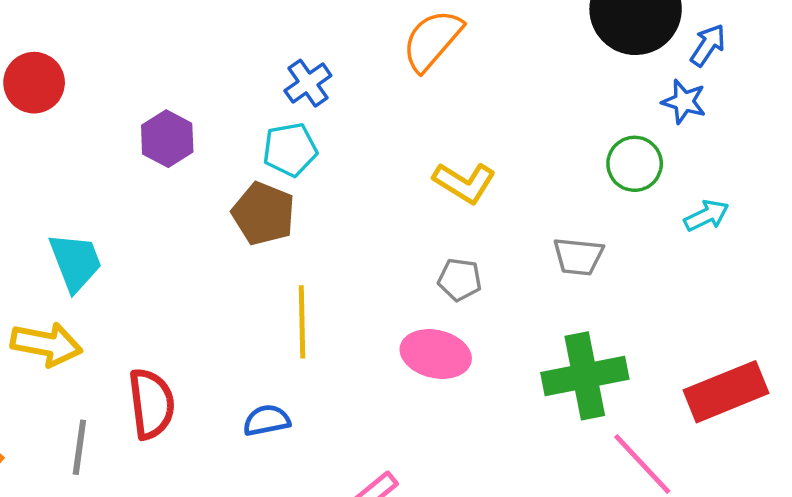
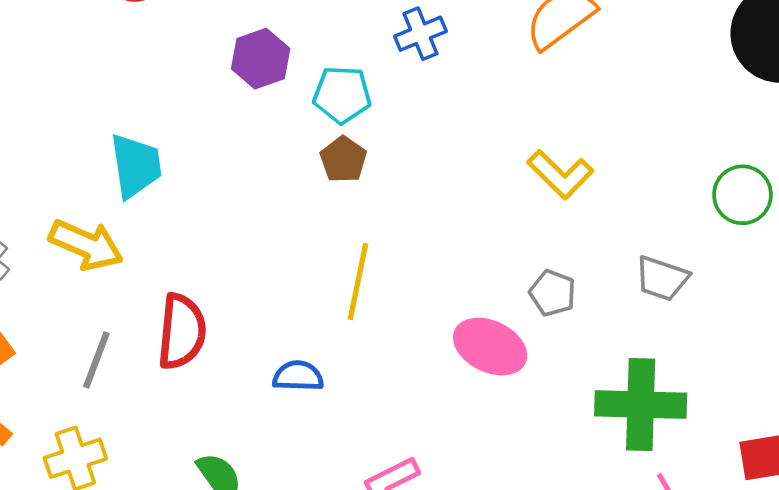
cyan pentagon: (290, 150) -> (342, 95), moved
brown pentagon: (263, 214) -> (343, 159), size x0.7
gray pentagon: (460, 280) -> (553, 293), moved

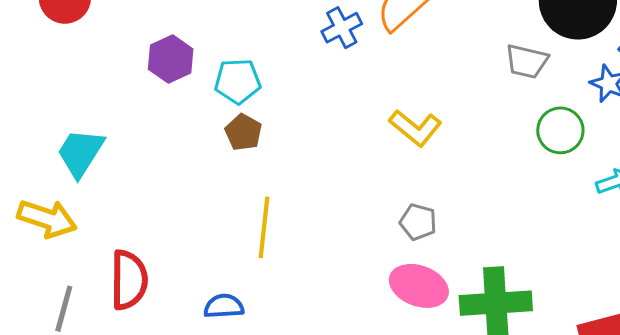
blue cross: (420, 34) -> (342, 28), moved
cyan trapezoid: (136, 166) -> (80, 153), turned -134
gray trapezoid: (662, 278) -> (527, 61), moved
pink ellipse: (490, 347) -> (419, 286), moved

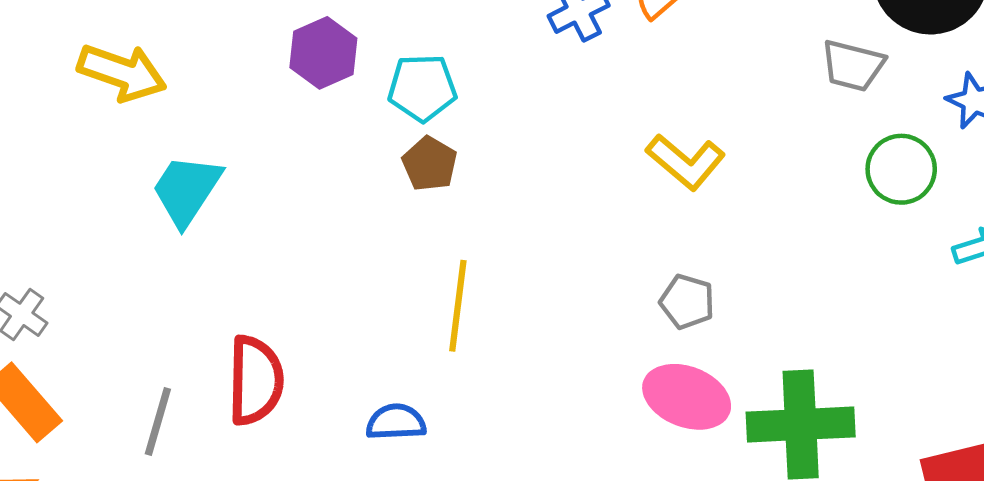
yellow arrow: (47, 219) -> (122, 73), moved

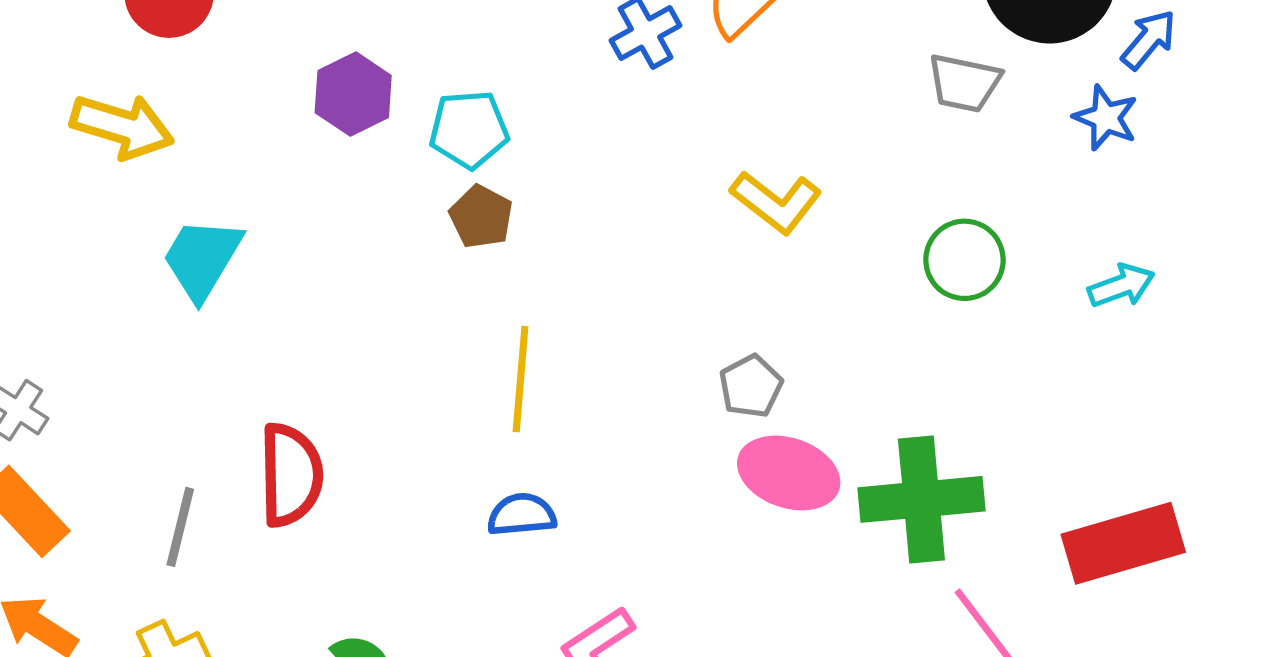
green circle: (901, 169) -> (964, 260), moved
gray pentagon: (687, 302) -> (751, 386), moved, turned 30
blue semicircle: (396, 422) -> (522, 515), moved

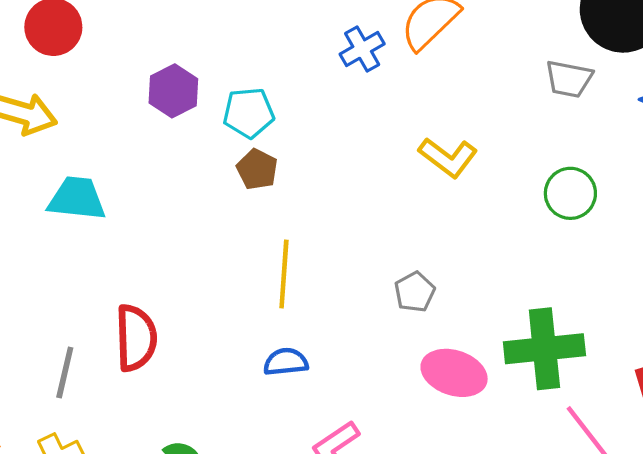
cyan trapezoid: (202, 259) -> (77, 199), turned 66
gray pentagon: (751, 386) -> (415, 292), moved
pink ellipse: (789, 473) -> (454, 373), moved

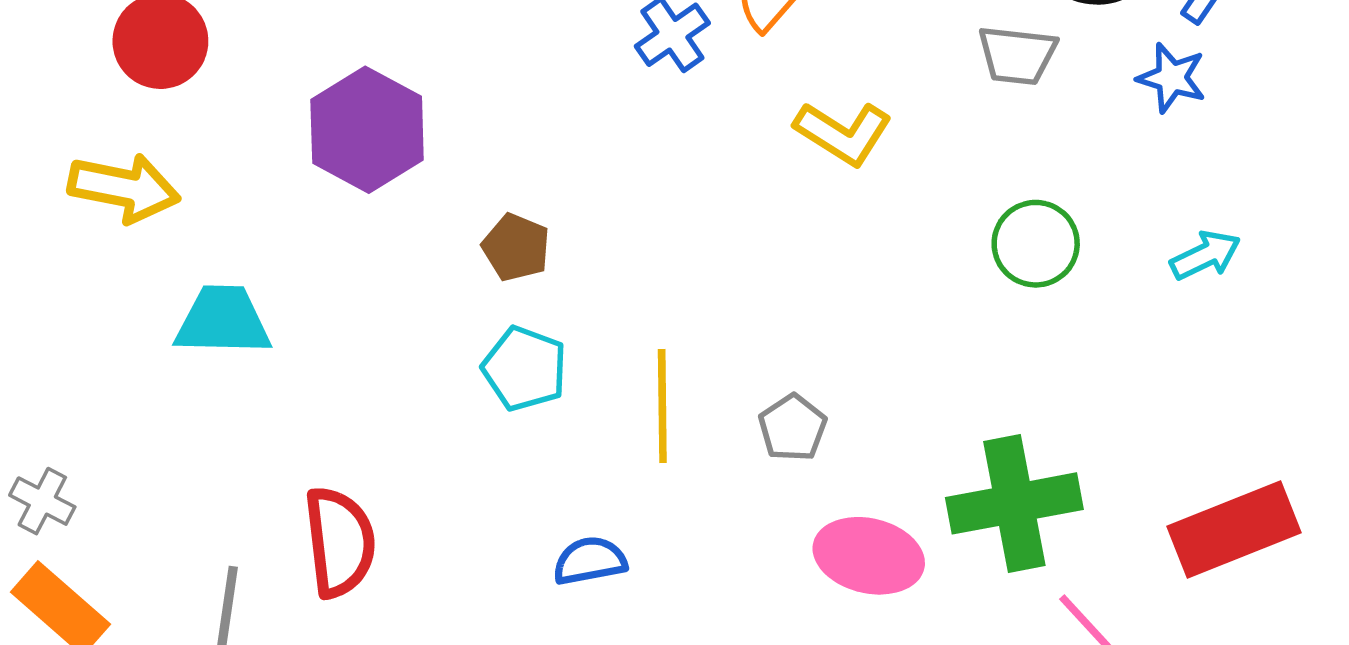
purple hexagon: (173, 91) -> (367, 130), size x1.4
cyan pentagon: (249, 113) -> (525, 369), moved, turned 30
yellow L-shape: (448, 157) -> (843, 133), moved
yellow line: (284, 274) -> (662, 406), moved

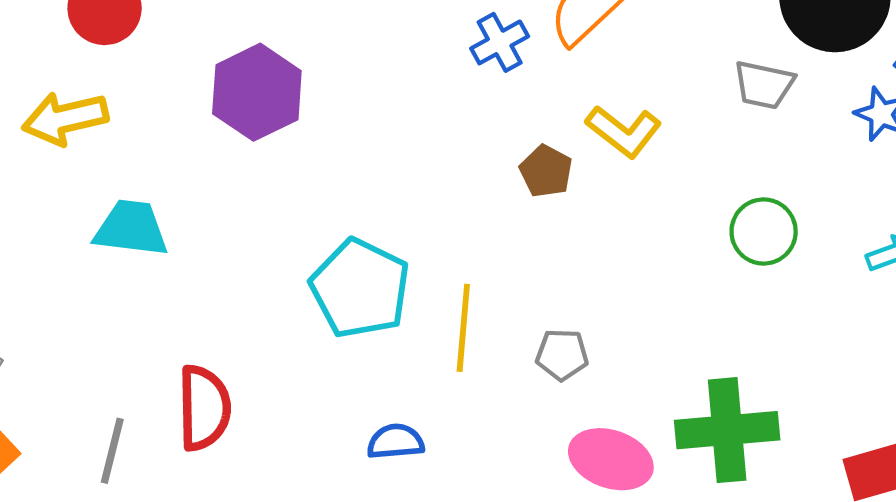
yellow arrow: (124, 188) -> (65, 118), turned 150
brown pentagon: (516, 247) -> (546, 171), moved
cyan pentagon: (525, 369) -> (360, 288), size x1.5
gray pentagon: (793, 428) -> (562, 355), turned 30

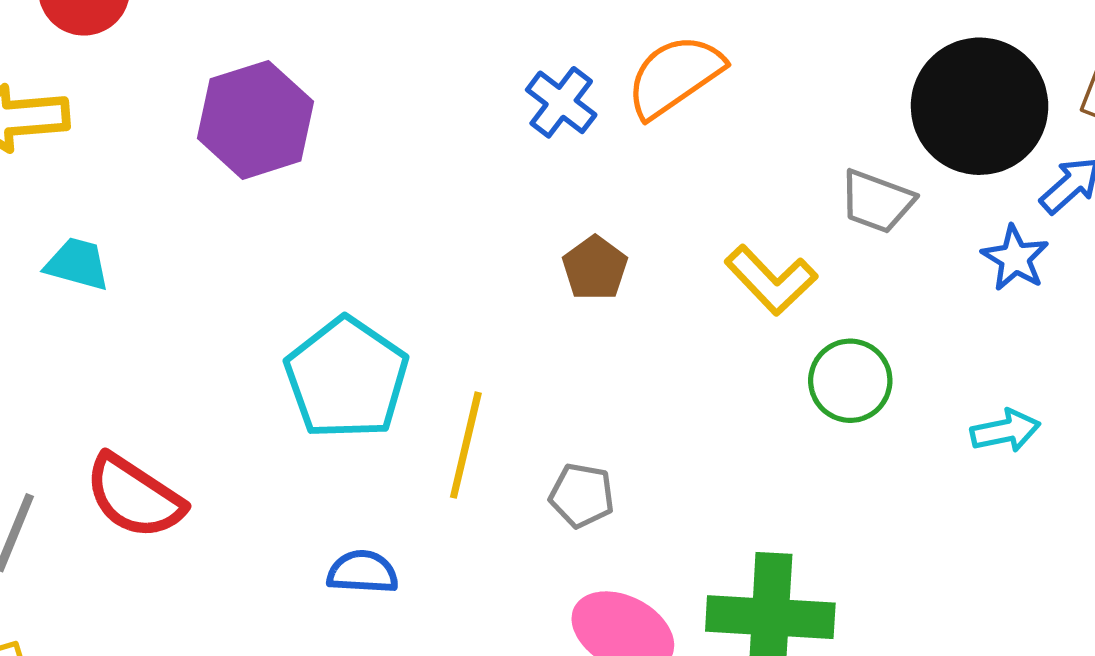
blue cross: (500, 42) -> (561, 102), turned -32
yellow L-shape: (624, 131) -> (771, 280), moved
cyan trapezoid: (131, 228) -> (77, 264), size x0.7
red semicircle: (204, 408) -> (134, 497), turned 116

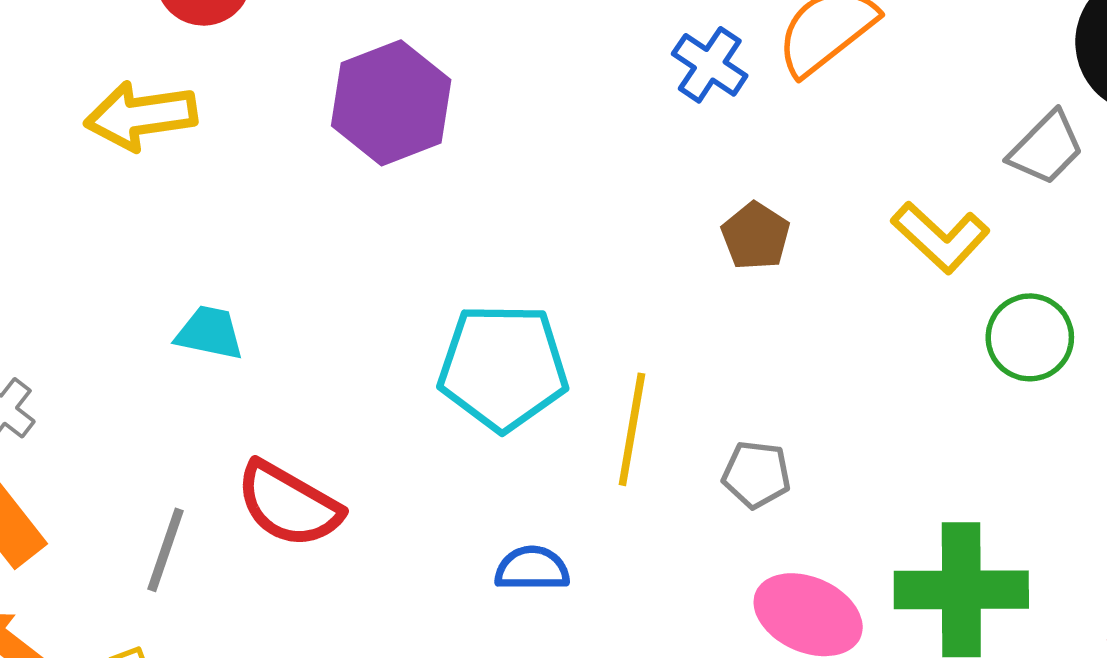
gray trapezoid: (877, 201) -> (1046, 148), turned -62
cyan trapezoid: (77, 264) -> (210, 333), moved
cyan pentagon: (347, 378) -> (503, 367), turned -30

